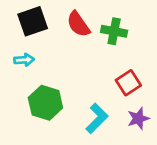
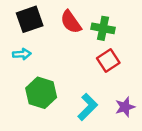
red square: (128, 83) -> (108, 61), moved

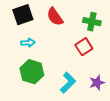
green cross: (103, 28) -> (92, 22), moved
cyan arrow: (22, 54) -> (28, 43), moved

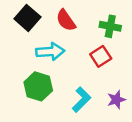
black square: (23, 15) -> (27, 18), turned -30
cyan arrow: (28, 43) -> (50, 52), moved, size x1.6

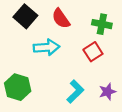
green hexagon: (38, 86) -> (18, 87), moved

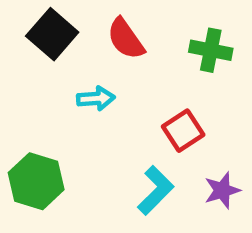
cyan arrow: (46, 47) -> (96, 98), size x0.7
red square: (93, 52) -> (183, 131), moved

